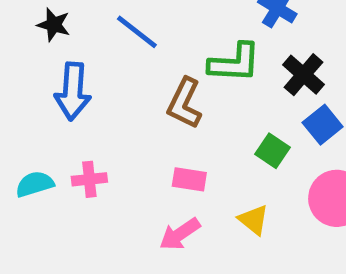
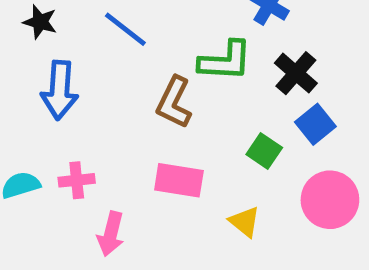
pink rectangle: (189, 179) -> (179, 180), size x1.4
pink arrow: (180, 234) -> (111, 234), moved, turned -42

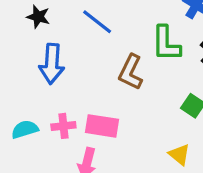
green L-shape: (225, 61) -> (166, 44), turned 87
pink rectangle: (179, 180) -> (102, 126), moved

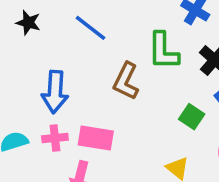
blue arrow: (52, 64) -> (55, 92), moved

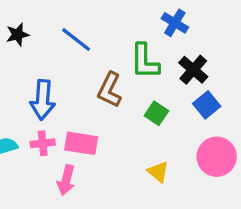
black star: (28, 23) -> (18, 35), turned -30
green square: (192, 117) -> (156, 113), moved

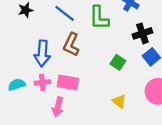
green L-shape: (145, 61) -> (99, 18), moved
black cross: (193, 70) -> (142, 33), turned 30
brown L-shape: (110, 90) -> (71, 45), moved

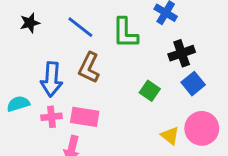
cyan semicircle: (17, 85) -> (18, 104), moved
yellow triangle: (119, 101) -> (170, 136), moved

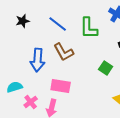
brown L-shape: (89, 68) -> (64, 52), turned -55
cyan semicircle: (18, 104) -> (15, 87), moved
pink cross: (51, 117) -> (31, 102), moved, turned -32

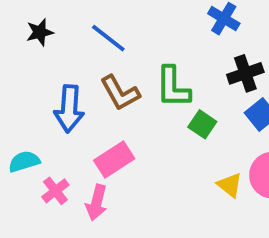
green L-shape: (89, 28) -> (173, 87), moved
pink rectangle: (61, 86) -> (114, 160), turned -42

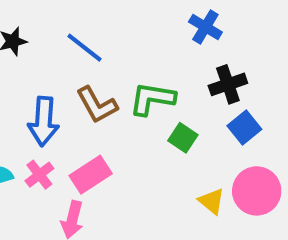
green L-shape: (173, 87) -> (152, 99), turned 99
pink cross: (55, 191) -> (39, 175), moved

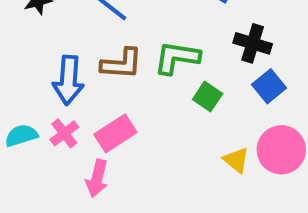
black cross: (228, 84) -> (253, 43), turned 36
brown L-shape: (97, 105) -> (122, 64), turned -57

